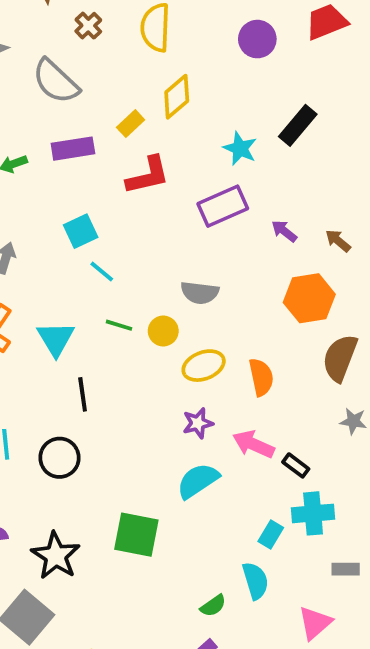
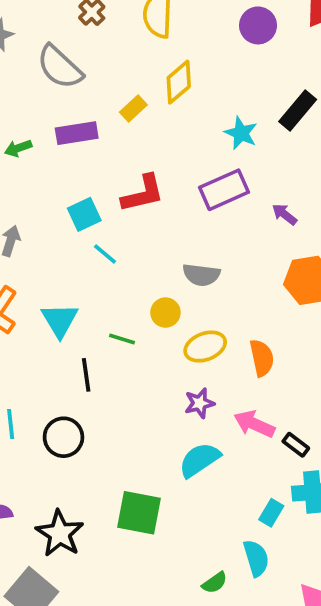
red L-shape: (148, 175) -> (143, 194), moved
green line: (119, 325) -> (122, 339), moved

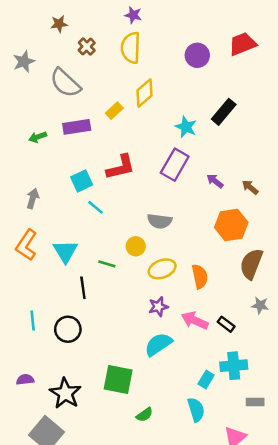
purple rectangle: (224, 190) -> (175, 165), turned -36
black rectangle: (296, 445) -> (226, 324), moved
green semicircle: (215, 583) -> (145, 415), moved

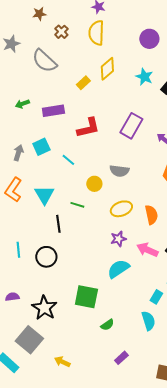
purple rectangle: (77, 127) -> (53, 111), moved
cyan star: (186, 127) -> (144, 77), moved
cyan square: (82, 181) -> (41, 147), moved
yellow circle: (136, 246) -> (94, 184), moved

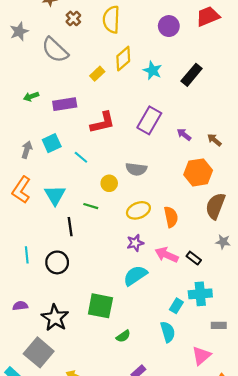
cyan star: (144, 77) -> (153, 70), moved

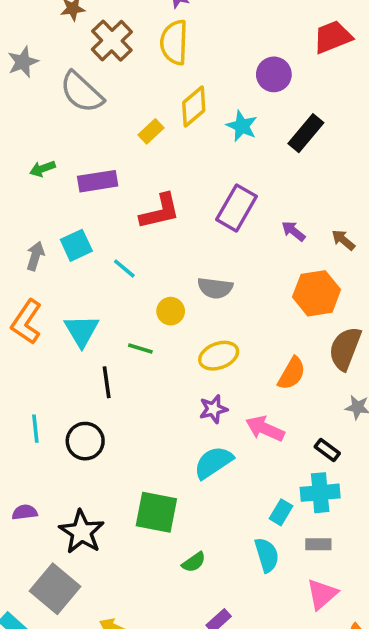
brown cross: (73, 18) -> (112, 41), size x1.6
purple circle: (169, 26) -> (274, 74), moved
orange semicircle: (171, 217) -> (292, 373), moved, turned 42
black rectangle: (194, 258) -> (327, 450), moved
gray rectangle: (219, 325) -> (318, 544), moved

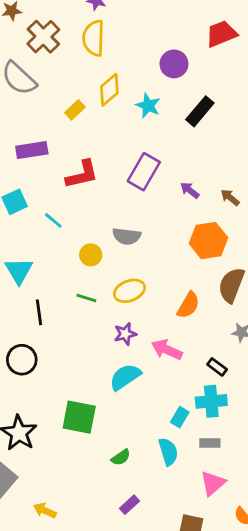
green line: (140, 349) -> (86, 298), moved
green semicircle: (194, 562) -> (121, 457), moved

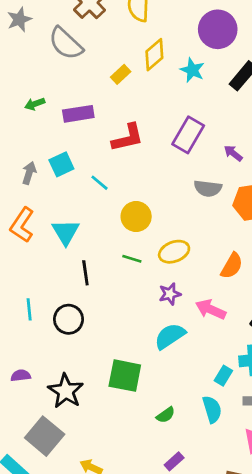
purple circle: (174, 64) -> (218, 29), size x1.4
gray semicircle: (127, 236) -> (208, 188), moved
yellow circle: (91, 255) -> (136, 217), size x1.4

